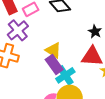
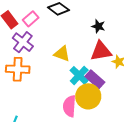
purple rectangle: (54, 64) -> (95, 79), moved

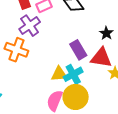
yellow triangle: (62, 54) -> (59, 74), moved, turned -42
purple rectangle: (95, 79) -> (78, 50), moved

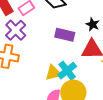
purple rectangle: (78, 50) -> (65, 35), moved, turned -36

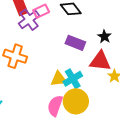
purple cross: (16, 30) -> (29, 20), moved

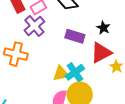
purple cross: (29, 20) -> (34, 26), moved
red triangle: (100, 61) -> (101, 53), turned -30

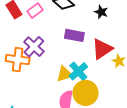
purple cross: (34, 26) -> (34, 47), moved
black star: (103, 28) -> (101, 12), moved

